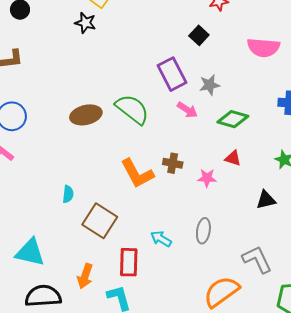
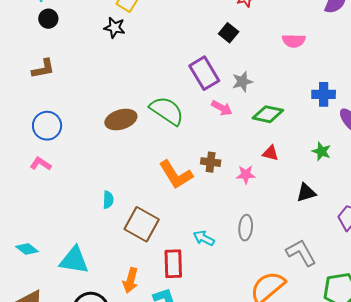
pink semicircle: (263, 48) -> (294, 41), size x0.7

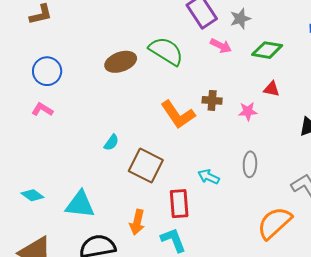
cyan semicircle: (108, 200) -> (111, 142), turned 36

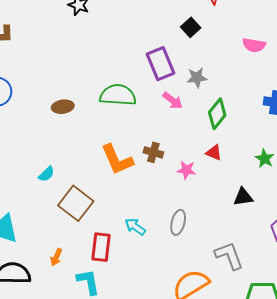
green diamond: (267, 50) -> (217, 114), turned -72
green semicircle: (166, 51) -> (118, 95), turned -39
brown ellipse: (121, 62) -> (63, 107), moved, size x0.7
orange arrow: (137, 222) -> (56, 257), size x0.7

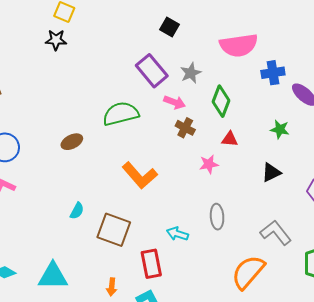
pink semicircle: (254, 45) -> (239, 45), moved, size x1.6
brown cross: (153, 152) -> (185, 128), moved, turned 30

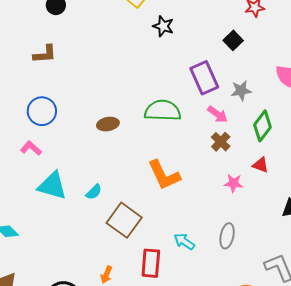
black star: (56, 40) -> (163, 26), moved
cyan triangle: (53, 276) -> (52, 186), moved

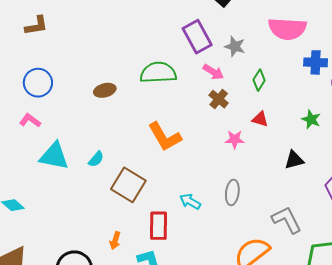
gray star: (241, 91) -> (235, 46), turned 30
green diamond: (263, 126) -> (259, 80), size x0.7

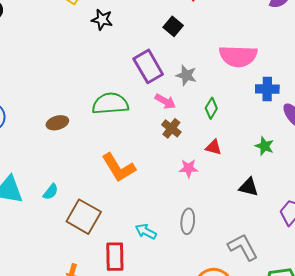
black triangle: (294, 160) -> (249, 187), turned 30

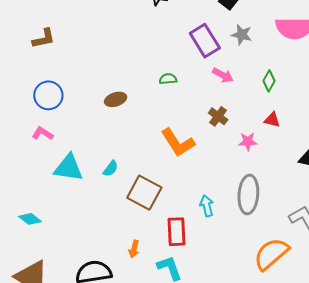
gray star: (186, 75) -> (242, 35), moved
green semicircle: (110, 104) -> (168, 79), size x0.5
brown cross: (171, 128) -> (218, 116), moved
gray ellipse: (188, 221) -> (248, 194), size x1.5
cyan arrow: (146, 231) -> (207, 206), turned 50

